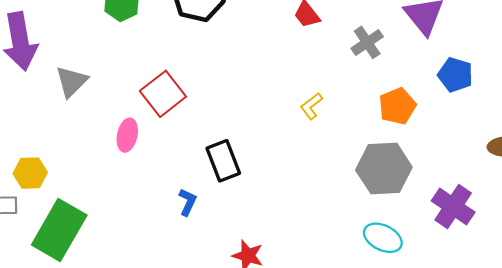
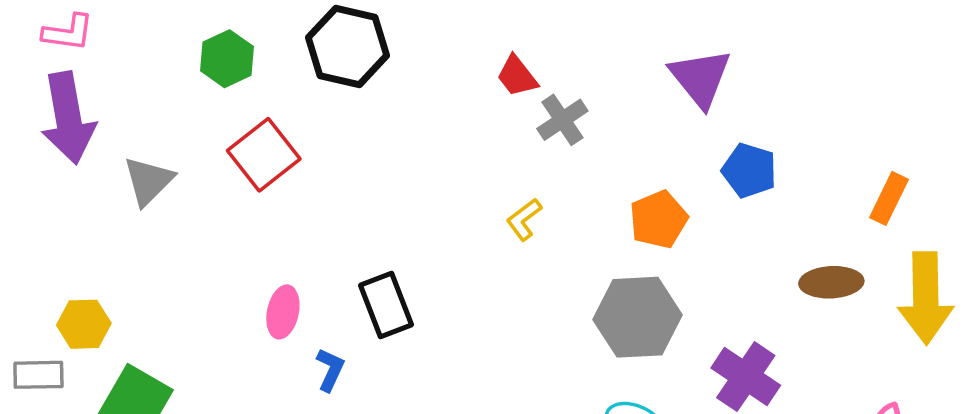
gray cross: (367, 42) -> (562, 120), moved
red square: (163, 94) -> (264, 155), moved
pink ellipse: (127, 135) -> (283, 312), moved

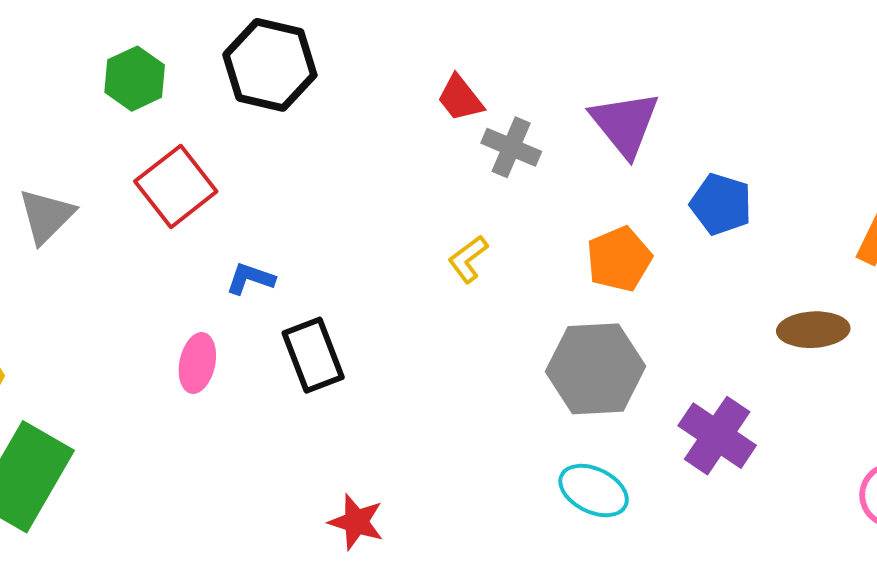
purple triangle: (700, 78) -> (625, 124), moved
gray cross: (562, 120) -> (511, 147), turned -33
blue L-shape: (330, 370) -> (250, 279), moved, turned -96

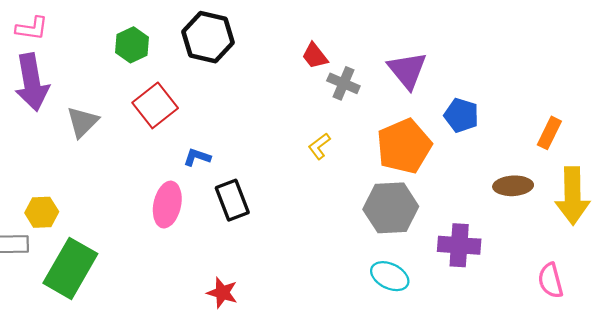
orange pentagon: (619, 259) -> (404, 146), size x1.5
pink ellipse: (197, 363) -> (167, 205), size x1.4
purple cross: (717, 436) -> (459, 245), turned -30
red star: (356, 522) -> (222, 293), moved

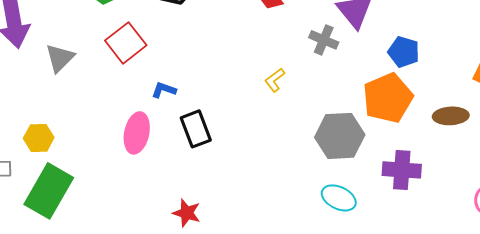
gray cross: (343, 83) -> (324, 40), moved
orange pentagon: (404, 146) -> (388, 98), moved
yellow hexagon: (42, 212) -> (39, 138), moved

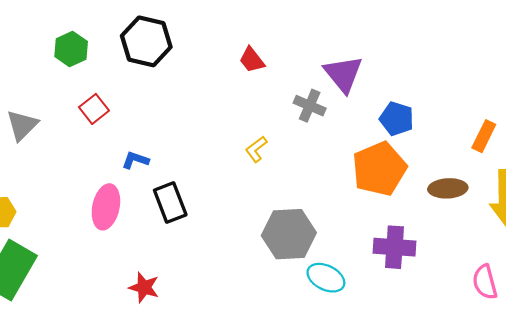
red square: (126, 43) -> (94, 109), size x0.7
gray hexagon: (340, 136) -> (289, 234), moved
red star: (187, 213) -> (144, 287), moved

